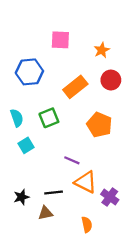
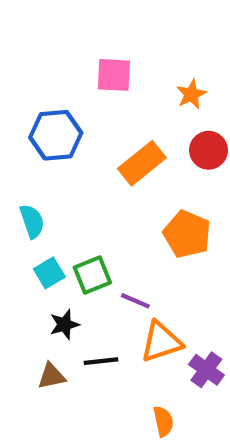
green square: (49, 118) -> (92, 275), moved
orange triangle: (86, 182) -> (161, 342), turned -45
black star: (21, 197) -> (64, 325), moved
brown triangle: (45, 213) -> (51, 376), moved

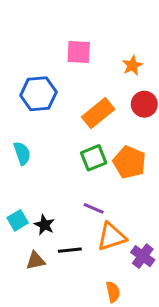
cyan square: (49, 273) -> (18, 220), moved
green square: (92, 275) -> (94, 158), moved
black star: (64, 325) -> (44, 225), turned -30

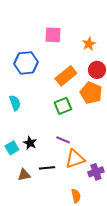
orange pentagon: (129, 162) -> (91, 93), moved
black star: (44, 225) -> (30, 143), moved
purple cross: (143, 256) -> (96, 172), turned 35

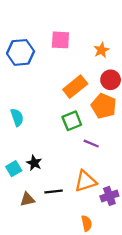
blue hexagon: (26, 63) -> (21, 52), moved
purple line: (63, 140) -> (91, 144), moved

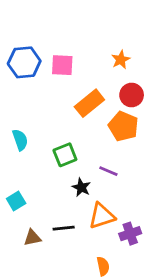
pink square: (60, 40) -> (62, 65), moved
green square: (72, 121) -> (65, 155), moved
black star: (34, 163) -> (81, 187), moved

